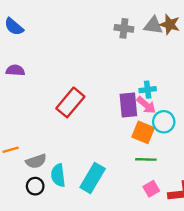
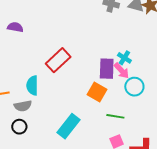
cyan cross: (148, 90) -> (124, 58), turned 32
orange square: (143, 132) -> (97, 92), moved
cyan semicircle: (58, 175) -> (32, 85), moved

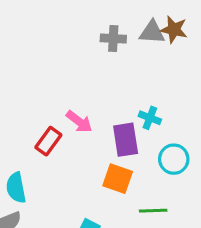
red rectangle: (58, 60) -> (48, 141), size x0.7
pink arrow: (122, 71) -> (79, 122), moved

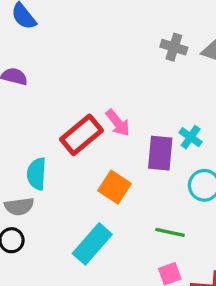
red rectangle: (48, 141) -> (81, 135), size x1.4
orange square: (118, 179) -> (115, 187), moved

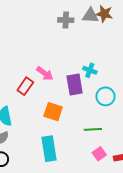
red rectangle: (81, 135) -> (25, 86), size x0.7
cyan rectangle: (92, 244) -> (49, 149), turned -35

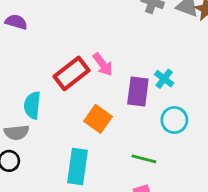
red rectangle: (25, 86) -> (71, 73), size x1.4

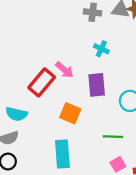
cyan cross: (164, 79) -> (101, 49), moved
cyan semicircle: (32, 105) -> (17, 114), turned -70

